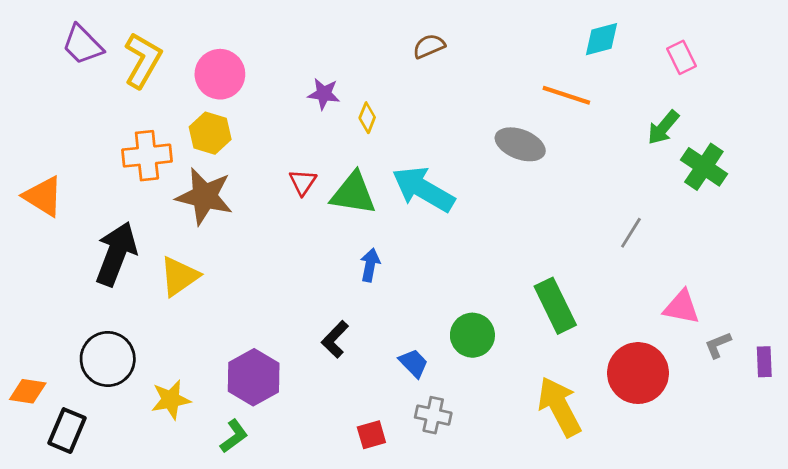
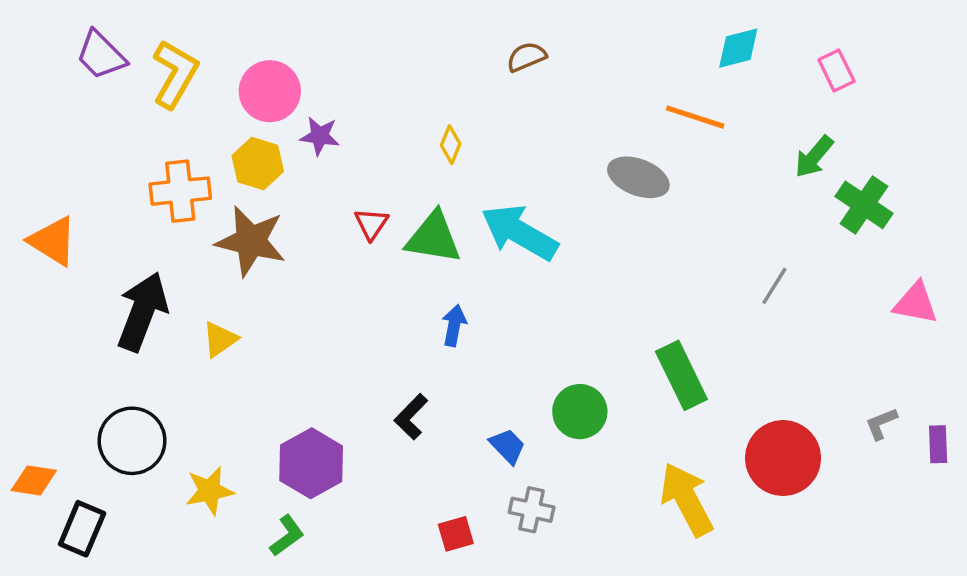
purple star: (324, 94) -> (320, 136), moved
yellow triangle: (179, 276) -> (220, 339), size x0.7
pink triangle: (681, 307) -> (916, 303), moved

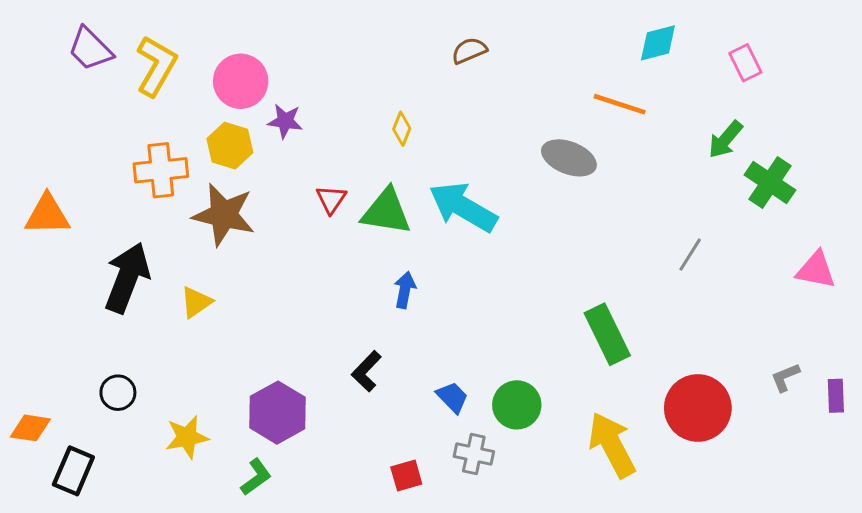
orange triangle: (53, 241) -> (47, 215), turned -33
green circle: (580, 412) -> (517, 405), moved
black circle: (132, 441) -> (118, 393), size x0.6

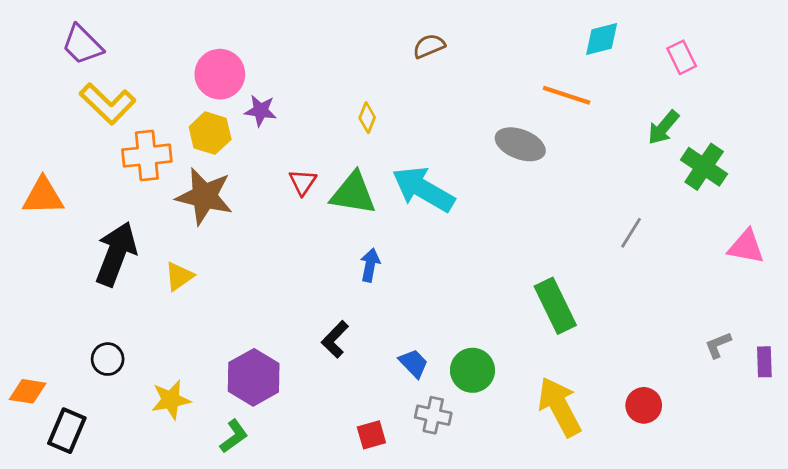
yellow L-shape: (156, 66) -> (108, 104), moved, turned 104
red circle: (698, 408) -> (644, 405), moved, size x0.6

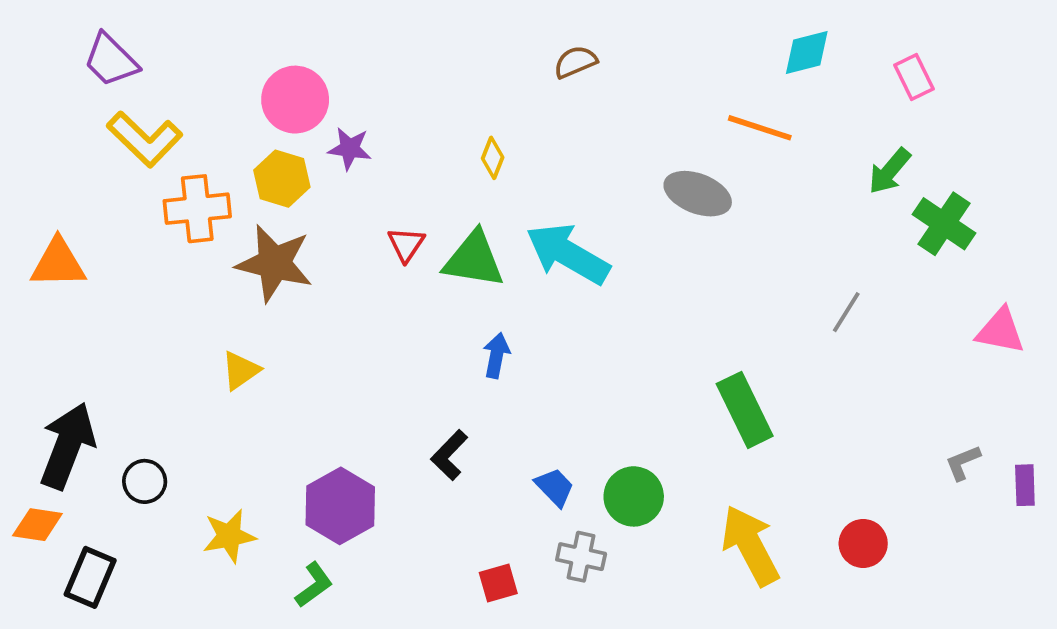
black arrow: (116, 254) -> (68, 446), moved

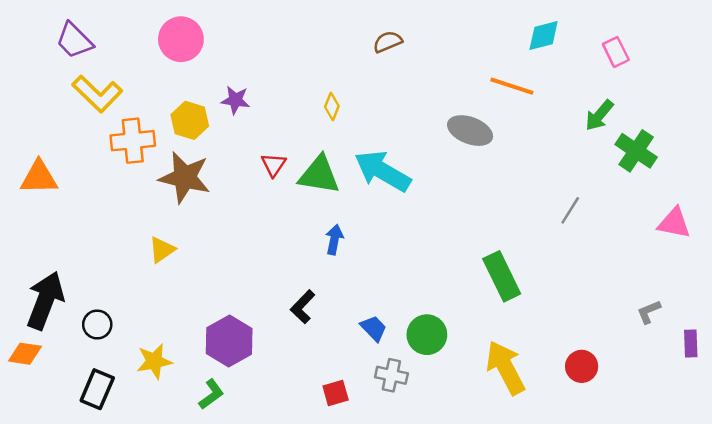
pink circle: (295, 100) -> (181, 39), moved
purple rectangle: (1025, 485) -> (691, 344), moved
black rectangle: (90, 577) -> (97, 389), moved

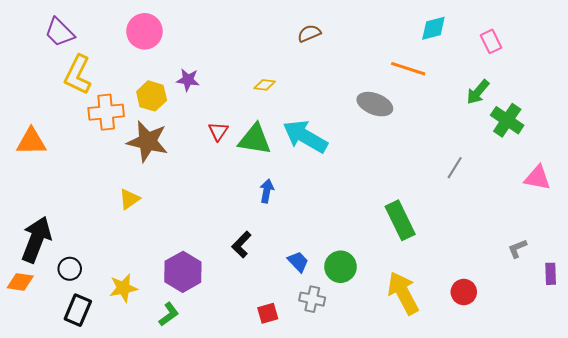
yellow L-shape: (97, 94) -> (78, 75), turned 72
yellow diamond: (332, 106) -> (265, 85), turned 75
black circle: (97, 325) -> (70, 269), moved

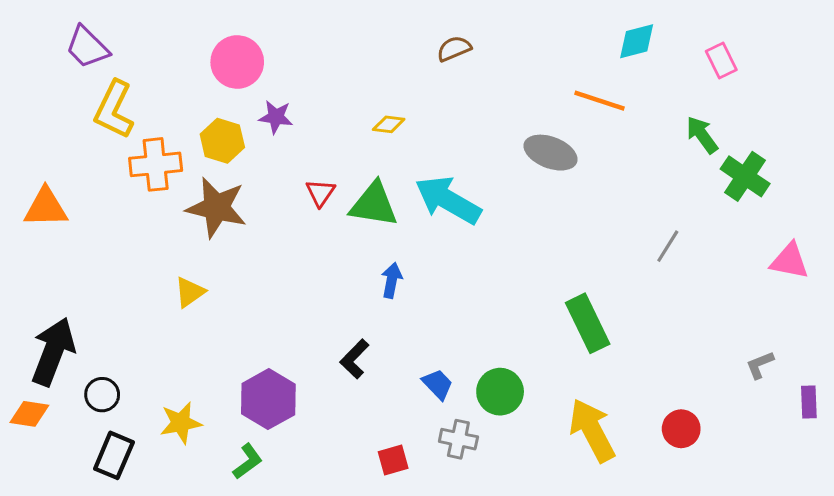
pink circle: (144, 31) -> (237, 62), moved
green arrow: (478, 92) -> (702, 135), turned 104

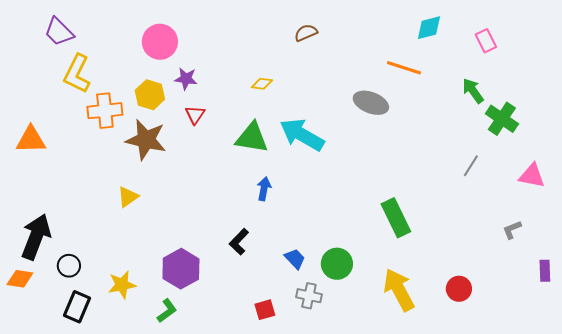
red triangle: (320, 193) -> (195, 115), moved
gray line: (668, 246) -> (471, 166), moved
gray L-shape: (760, 365) -> (512, 230), moved

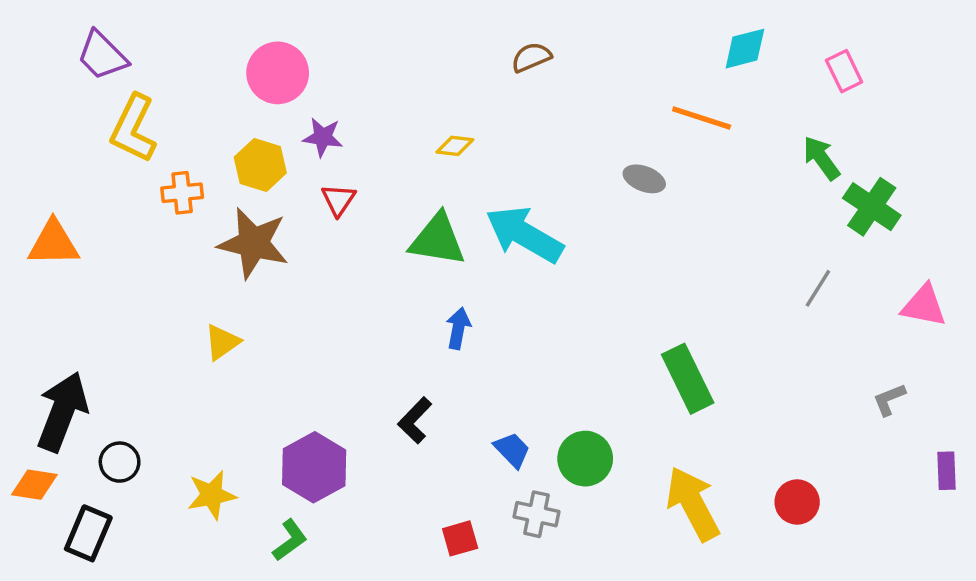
gray ellipse: (371, 103) -> (644, 179), size x0.7
orange cross: (105, 111) -> (182, 193), size x0.7
black rectangle: (77, 307) -> (88, 533), moved

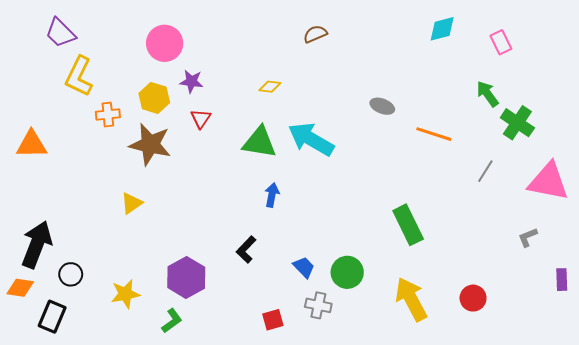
orange line: (702, 118) -> (434, 134), moved
pink triangle: (924, 306) -> (548, 182), size x1.5

